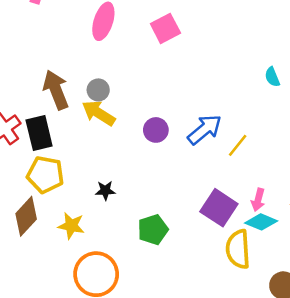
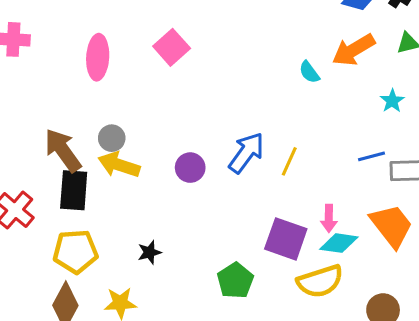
black rectangle: (39, 133) -> (74, 190), moved, turned 32
green pentagon: (153, 230) -> (235, 281), moved
yellow semicircle: (238, 249) -> (320, 281), turned -90

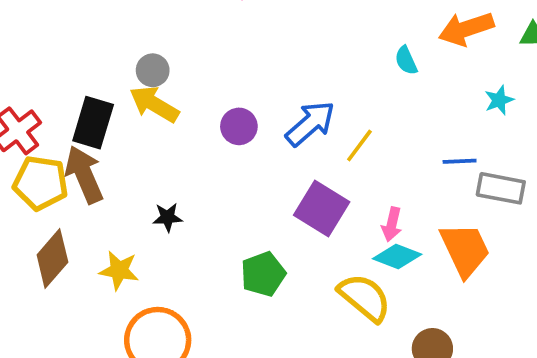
cyan semicircle: (309, 72) -> (406, 60), moved
brown arrow: (63, 150) -> (84, 174), moved
purple square: (286, 239) -> (322, 209), moved
yellow pentagon: (75, 251) -> (41, 183), moved
yellow semicircle: (320, 281) -> (365, 297), turned -135

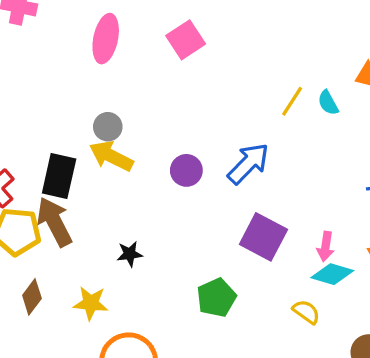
yellow line: (359, 145) -> (292, 101), moved
brown diamond: (52, 259) -> (32, 297), size x0.7
yellow semicircle: (365, 297) -> (306, 312), size x0.6

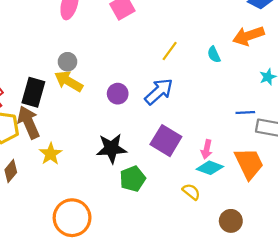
yellow line: (292, 101) -> (170, 51), moved
black star: (130, 254) -> (111, 148), moved, size x1.8
yellow star: (91, 303) -> (51, 154), moved, turned 30

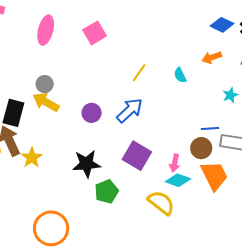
orange arrow: (248, 36) -> (212, 57), size x0.7
yellow star: (51, 154) -> (32, 158), moved
yellow semicircle: (191, 192) -> (161, 203), size x1.6
brown circle: (231, 221) -> (201, 148), moved

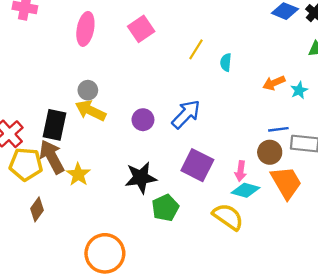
orange arrow: (212, 57) -> (274, 83), moved
yellow line: (139, 73) -> (196, 49), moved
cyan semicircle: (180, 75) -> (226, 62), moved, turned 35

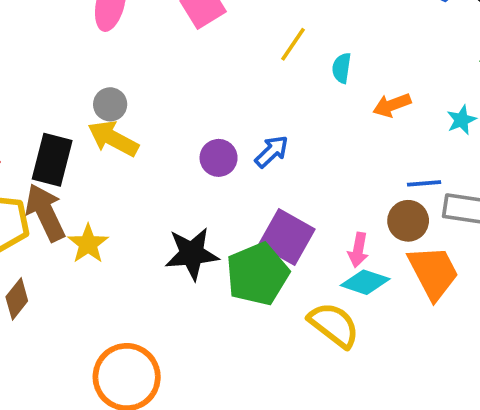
orange arrow: (274, 83) -> (392, 105), moved
blue arrow: (186, 114) -> (272, 152), size x0.7
purple circle: (143, 120) -> (219, 158), moved
green pentagon: (165, 208) -> (258, 274), moved, size x1.4

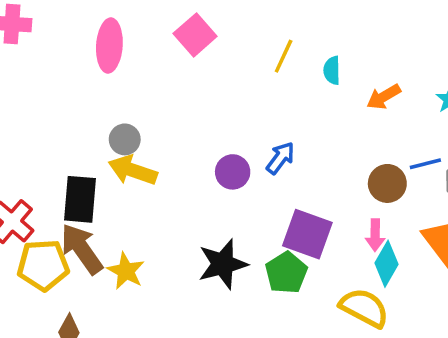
brown circle: (408, 221) -> (387, 183), moved
green pentagon: (258, 274) -> (286, 273), size x0.7
cyan diamond: (365, 282) -> (386, 264), turned -69

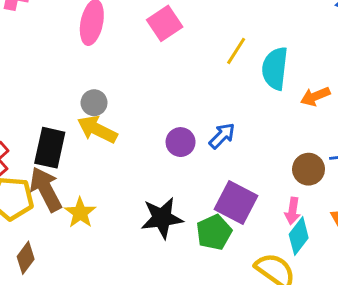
cyan semicircle: (332, 70) -> (275, 68), size x1.8

